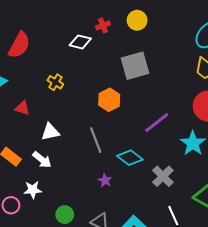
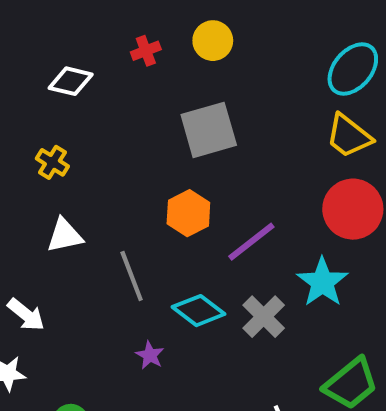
white diamond: (80, 42) -> (71, 81), moved
orange hexagon: (109, 100) -> (188, 213), moved
white triangle: (50, 132) -> (65, 235), moved
gray cross: (163, 176) -> (264, 317), moved

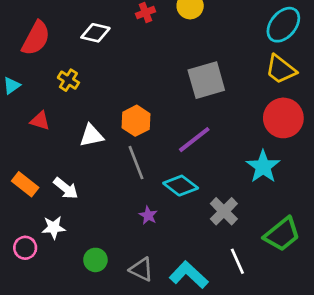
gray square: (209, 130) -> (206, 80), moved
yellow cross: (52, 162) -> (68, 80), moved
orange hexagon: (188, 213) -> (136, 121), moved
purple line: (251, 242) -> (194, 140), moved
gray cross: (264, 317) -> (224, 211), moved

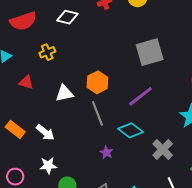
red semicircle: (36, 38) -> (23, 21), turned 44
yellow cross: (68, 80) -> (47, 52), turned 35
white star: (54, 227) -> (48, 166), moved

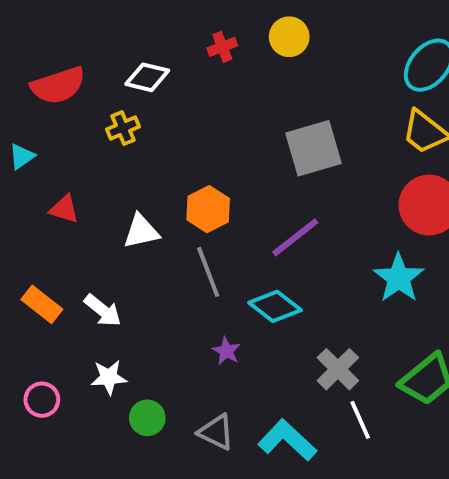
yellow cross: (47, 52) -> (123, 128), moved
gray cross: (163, 149) -> (338, 369), moved

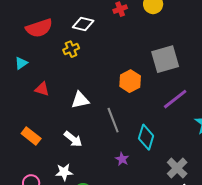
orange hexagon: (208, 209) -> (130, 81), moved
purple line: (295, 237) -> (175, 99), moved
cyan diamond: (275, 306) -> (146, 137), turned 70
white arrow: (103, 310) -> (73, 139), moved

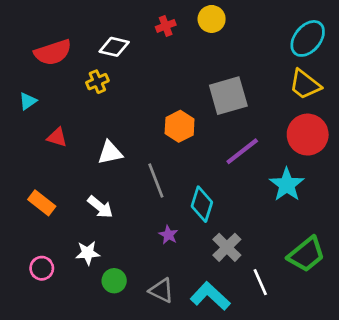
gray cross: (177, 168) -> (227, 247), moved

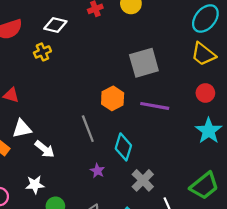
orange hexagon: (180, 126) -> (113, 98), moved
red circle: (308, 135) -> (205, 93), size x0.6
purple line: (242, 151) -> (155, 106), turned 48
white triangle: (110, 153) -> (22, 129), moved
cyan star: (287, 185) -> (209, 131), moved

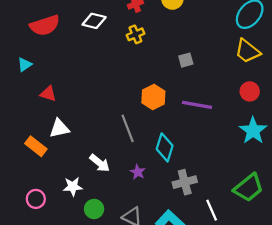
yellow cross: (42, 52) -> (135, 34), moved
gray square: (144, 63) -> (186, 60), size x0.5
white arrow: (45, 149) -> (100, 163), moved
gray cross: (143, 180) -> (185, 182), turned 30

